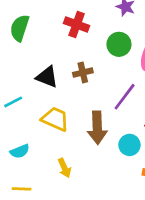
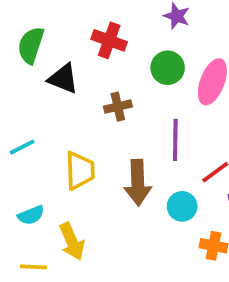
black triangle: (47, 77) -> (63, 79), moved
purple line: (125, 97) -> (175, 140), turned -36
yellow trapezoid: (55, 119) -> (80, 171), turned 64
yellow arrow: (64, 168) -> (72, 241), moved, size x1.4

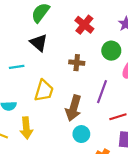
black triangle: (63, 79) -> (39, 43), moved
cyan circle: (182, 206) -> (81, 134), moved

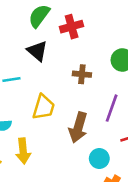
red cross: (84, 25) -> (72, 27), moved, turned 36
cyan circle: (81, 134) -> (99, 158), moved

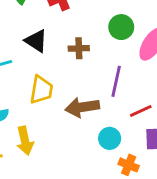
black triangle: (37, 51) -> (36, 41), moved
brown arrow: (78, 127) -> (82, 107), turned 72

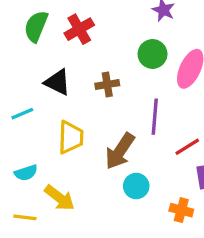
brown arrow: (82, 107) -> (120, 151), turned -40
cyan circle: (110, 138) -> (136, 186), moved
yellow arrow: (25, 141) -> (60, 198), turned -32

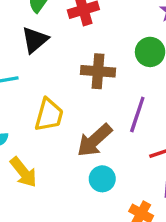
black triangle: (58, 82) -> (35, 40), moved, turned 40
brown cross: (107, 84) -> (98, 71), size x1.4

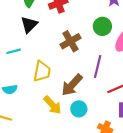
brown cross: (98, 71) -> (71, 41), turned -30
yellow arrow: (23, 172) -> (52, 105), moved

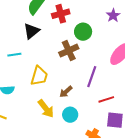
green circle: (102, 26) -> (83, 32), moved
brown arrow: (72, 85) -> (66, 92), size x0.6

